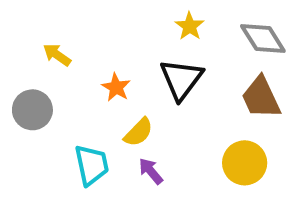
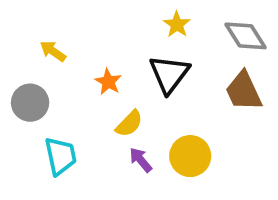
yellow circle: (245, 163) -> (190, 156), moved
cyan trapezoid: (92, 165) -> (61, 156), moved

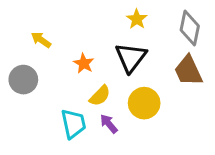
gray diamond: (246, 36) -> (190, 28), turned 44
cyan trapezoid: (61, 156) -> (73, 124), moved
yellow circle: (190, 156) -> (144, 103), moved

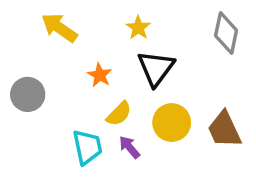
yellow star: (137, 19) -> (138, 28), moved
yellow arrow: (41, 40) -> (59, 28), moved, size x1.5
brown trapezoid: (188, 71) -> (224, 130), moved

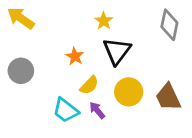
yellow arrow: (59, 28) -> (21, 18), moved
cyan trapezoid: (87, 147) -> (66, 110), turned 140

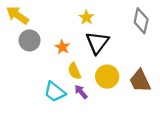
gray circle: (21, 71) -> (30, 40), moved
yellow semicircle: (89, 85) -> (74, 71), turned 112

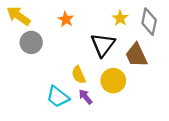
yellow star: (86, 17) -> (120, 18), moved
orange star: (62, 47) -> (66, 19), moved
brown trapezoid: (140, 81) -> (136, 55), moved

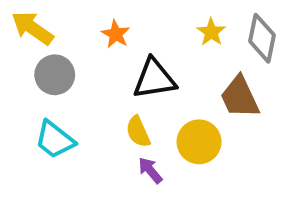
black triangle: (103, 45) -> (154, 79), moved, turned 44
cyan trapezoid: (58, 97) -> (55, 140), moved

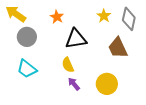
yellow circle: (199, 142) -> (107, 84), moved

